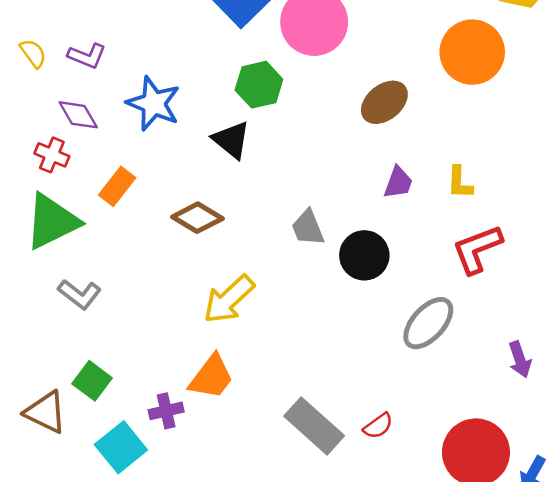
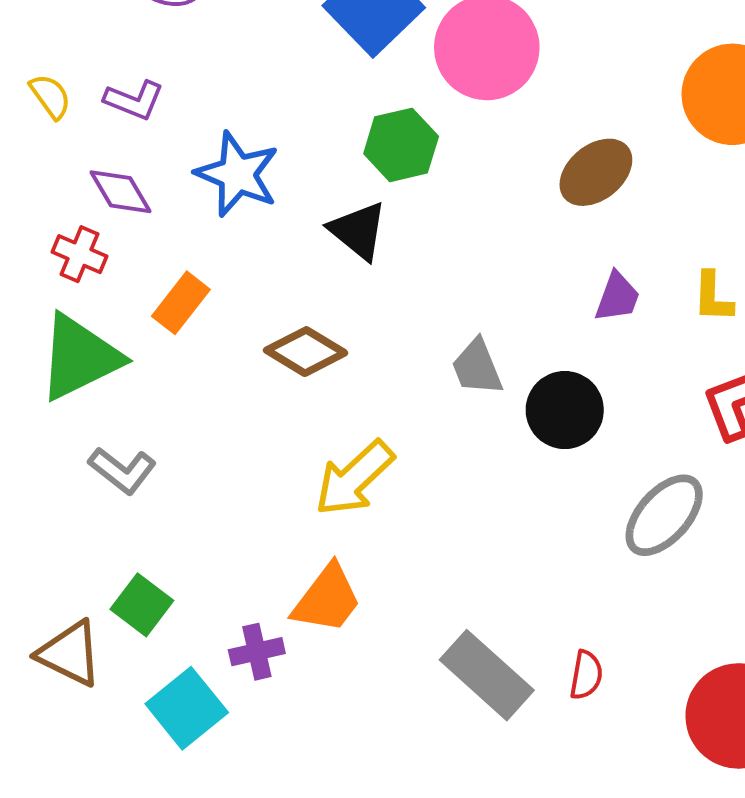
red semicircle: (378, 426) -> (586, 675), turned -44

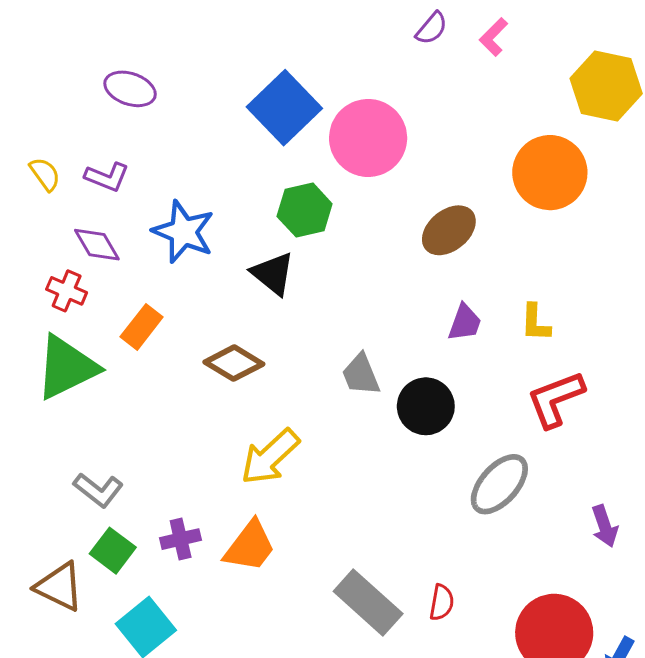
gray L-shape: (122, 470) -> (98, 490), moved
purple cross: (257, 652) -> (181, 539), moved

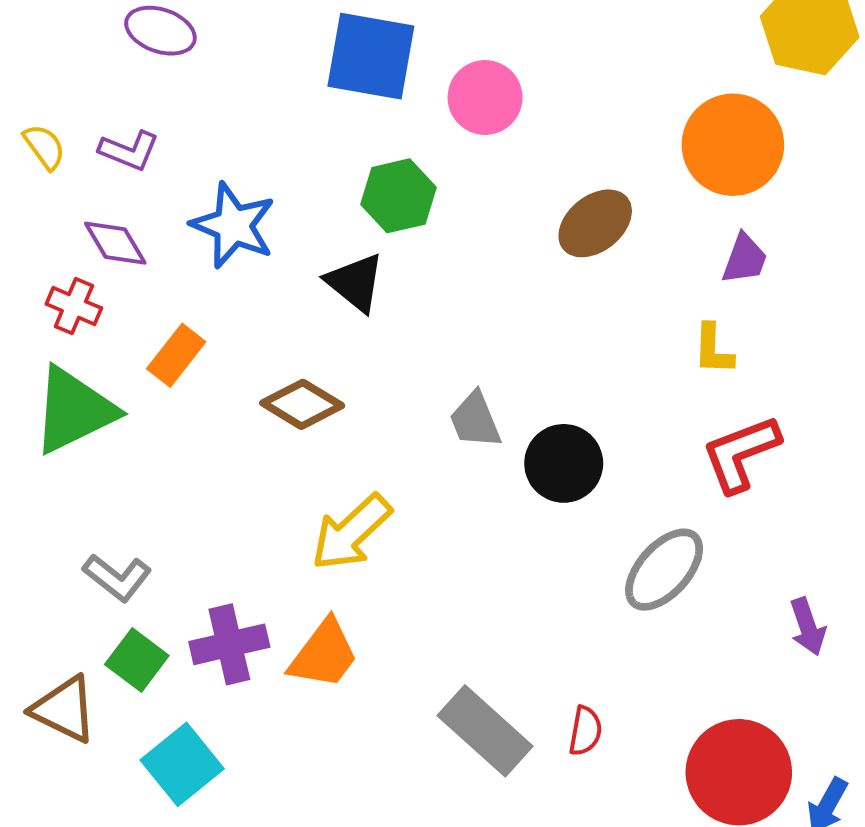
blue square: (284, 108) -> (371, 56), turned -36
pink circle: (368, 138) -> (485, 98), size x0.7
purple trapezoid: (465, 323) -> (745, 259), moved
purple cross: (181, 539) -> (229, 644), size x1.4

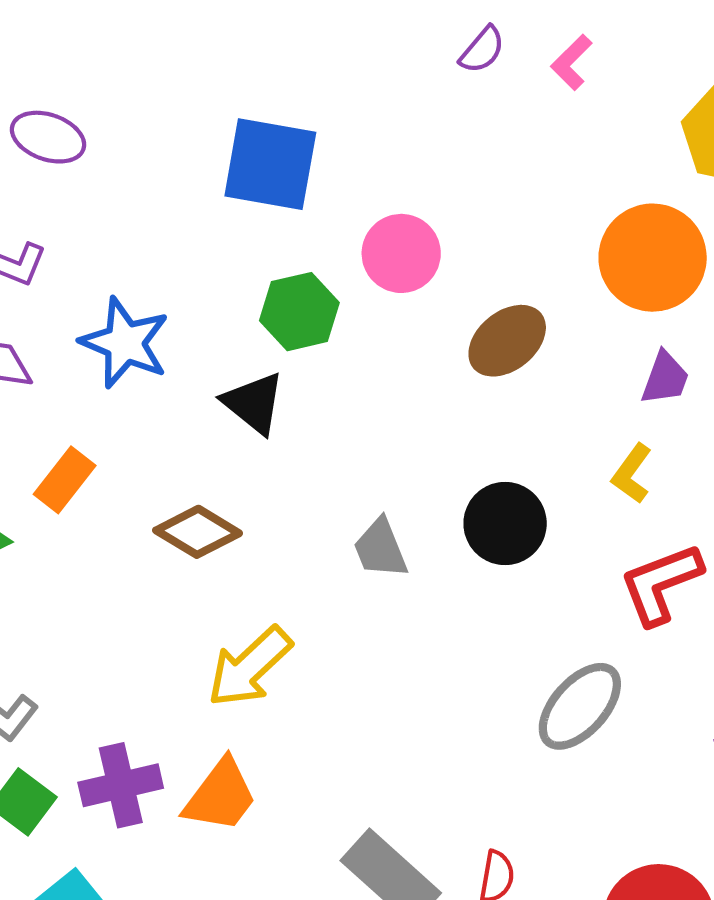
pink circle: (485, 98) -> (401, 253), moved
yellow L-shape: (713, 349) -> (632, 474), turned 34
black circle: (564, 463) -> (505, 523), moved

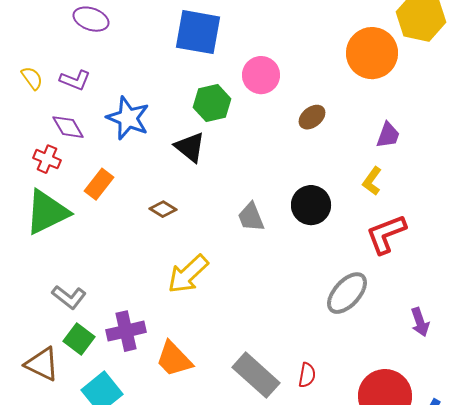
orange circle: (653, 258) -> (372, 53), moved
brown ellipse: (507, 341) -> (312, 117), size x0.7
brown diamond: (198, 532) -> (163, 209), size x0.7
orange trapezoid: (220, 796) -> (174, 359), moved, turned 99

